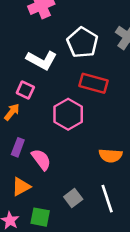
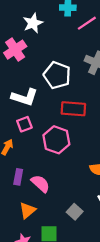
pink square: (25, 90) -> (24, 124), moved, turned -35

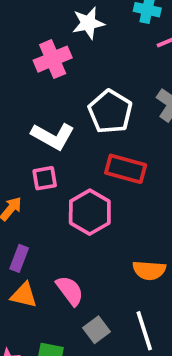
pink semicircle: (40, 184) -> (70, 291), moved
orange triangle: (27, 210) -> (24, 295), moved, turned 42

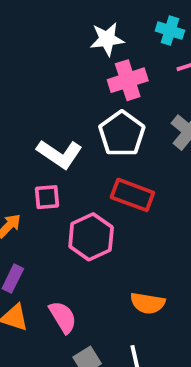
pink cross: (53, 59) -> (128, 80), moved

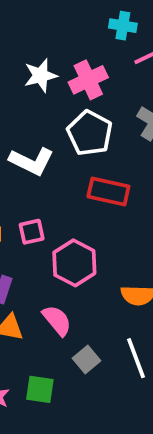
white star: (107, 39) -> (41, 75), moved
pink square: (47, 197) -> (32, 232), moved
pink hexagon: (91, 237) -> (74, 263), moved

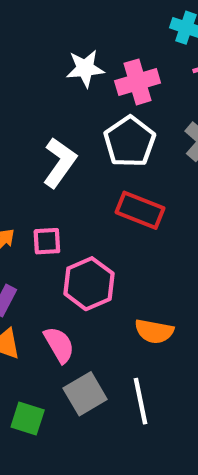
white L-shape: (32, 161) -> (60, 163), turned -90
gray square: (87, 360) -> (85, 394), size x1.4

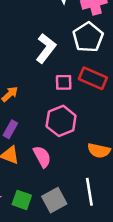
pink square: (47, 241) -> (64, 82), moved
gray square: (85, 394) -> (54, 200), moved

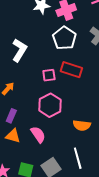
white L-shape: (46, 48) -> (20, 50), moved

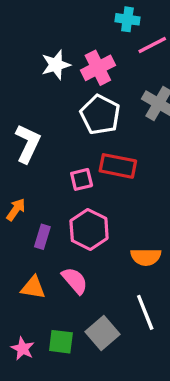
purple rectangle: (11, 116) -> (42, 237), moved

